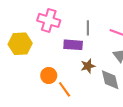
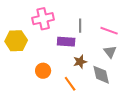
pink cross: (49, 20) -> (43, 19), turned -30
orange line: (65, 89) -> (70, 84), moved

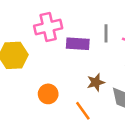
gray line: (80, 26) -> (106, 33), moved
purple rectangle: (66, 42) -> (78, 44), moved

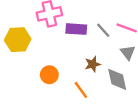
gray line: (106, 33) -> (103, 30), moved, turned -42

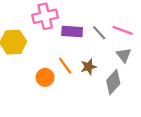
gray diamond: (117, 79) -> (113, 82), turned 55
orange line: (81, 90) -> (65, 66), moved

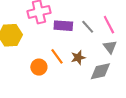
pink line: (123, 30) -> (109, 25), turned 42
gray diamond: (113, 82) -> (100, 71), turned 35

